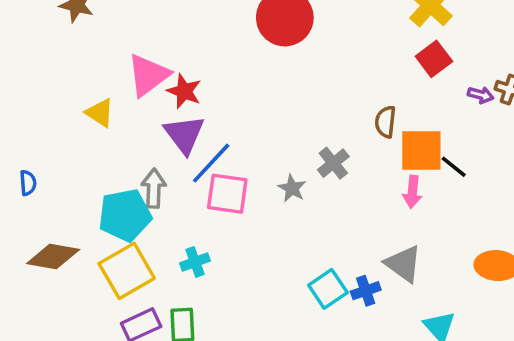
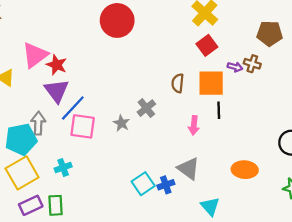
orange square: (421, 151) -> (211, 83), moved
black line: (454, 167) -> (219, 110), turned 49

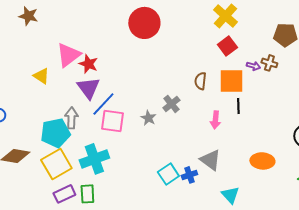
cyan cross: (63, 167) -> (94, 159), size x1.8

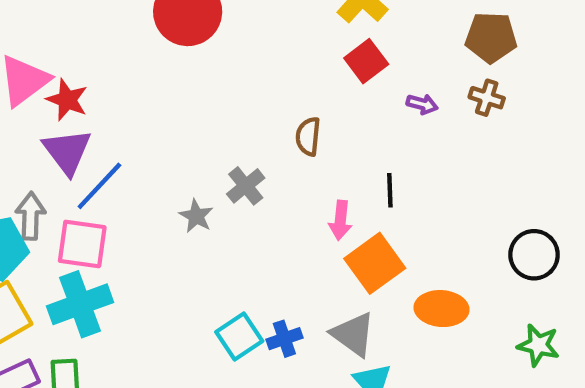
brown cross: (269, 63) -> (487, 98), moved
orange square: (231, 81) -> (375, 263), moved, turned -36
pink square: (112, 121) -> (82, 244), moved
gray triangle: (210, 160) -> (353, 334), moved

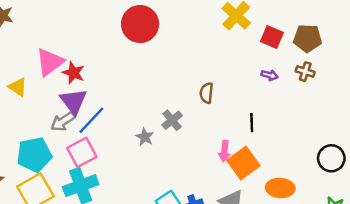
red square: (366, 61) -> (272, 37), moved, turned -30
gray arrow: (31, 216) -> (63, 121), moved, turned -125
pink arrow: (340, 220) -> (224, 151), moved
pink square: (82, 244) -> (82, 152), turned -36

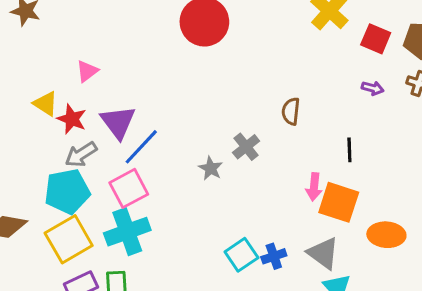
pink triangle: (50, 62) -> (87, 71), size x0.6
red star: (73, 73) -> (72, 119), moved
gray arrow: (63, 121) -> (81, 154), moved
orange square: (243, 163) -> (339, 202), turned -36

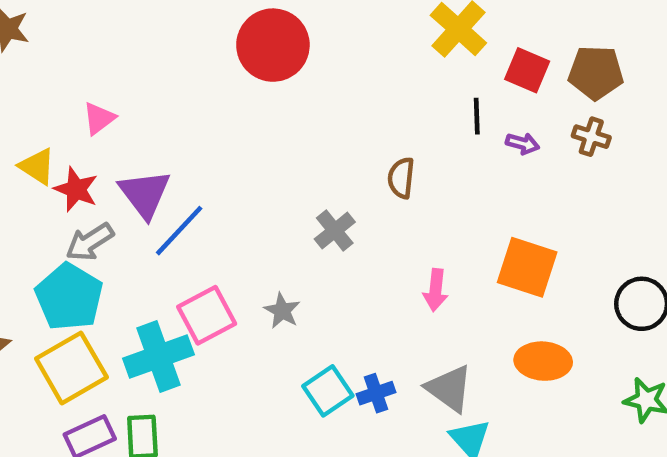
black line: (349, 150) -> (477, 116), moved
gray star: (211, 168) -> (282, 311), moved
pink square: (129, 188) -> (207, 315), moved
cyan pentagon: (67, 192) -> (69, 297), turned -30
orange square: (339, 202) -> (527, 267), moved

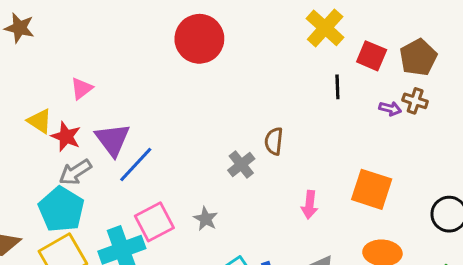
brown pentagon: (596, 73) -> (418, 57), turned -30
purple arrow: (523, 144) -> (390, 109), moved
brown semicircle: (401, 178) -> (274, 141), moved

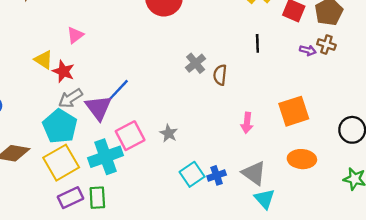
black line: (337, 87) -> (257, 43), moved
purple triangle: (112, 140) -> (99, 108), moved
gray cross: (241, 164) -> (196, 63), moved
orange square: (372, 189) -> (294, 111), turned -36

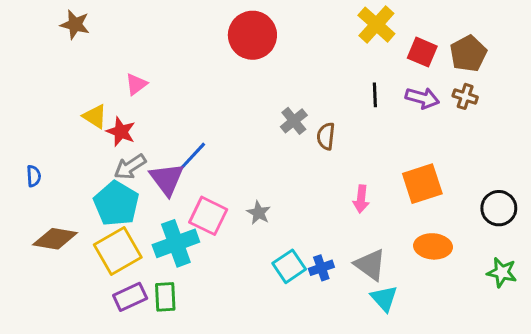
purple arrow: (308, 50) -> (422, 98), moved, size x1.5
pink square: (130, 136) -> (208, 216), turned -36

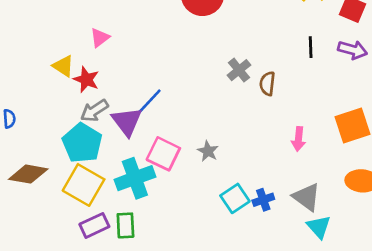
yellow square: (118, 251) -> (84, 185), turned -30

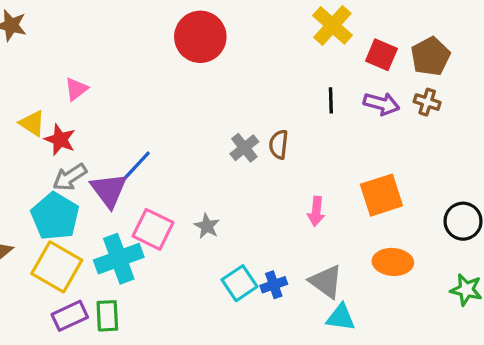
gray cross: (239, 70) -> (244, 148), moved
cyan triangle: (319, 227) -> (341, 317), turned -40

